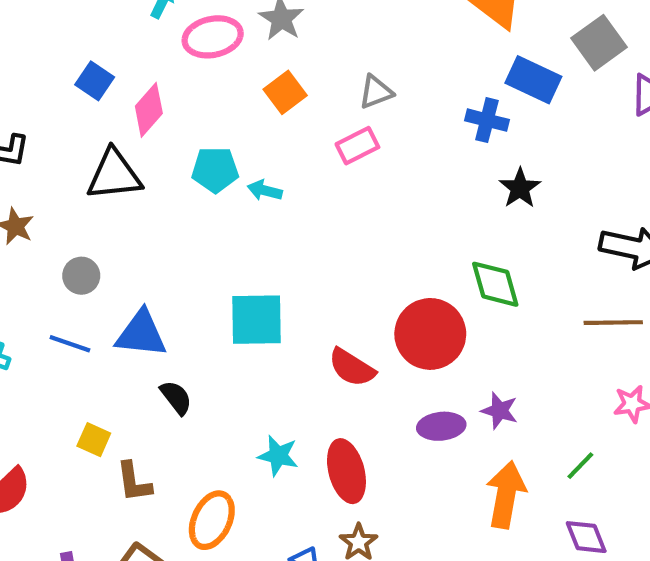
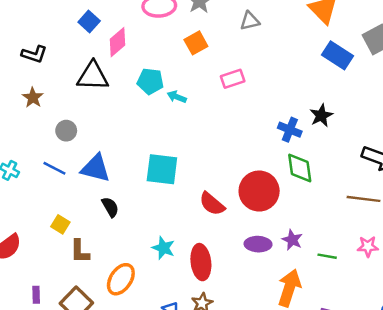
gray triangle: (376, 92) -> (250, 21), moved
blue cross: (487, 120) -> (290, 130), moved
green line: (580, 466) -> (327, 256), moved, turned 48

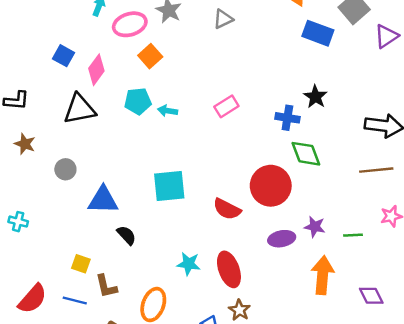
orange square: (196, 43) -> (150, 56), moved
pink rectangle: (233, 79) -> (226, 106), moved
blue line: (54, 168) -> (75, 300), moved

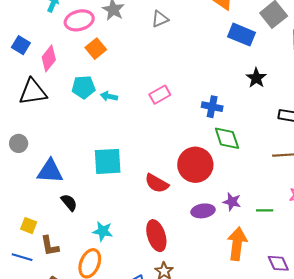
black star: (315, 97) -> (256, 78), moved
cyan star: (189, 264) -> (103, 231), moved

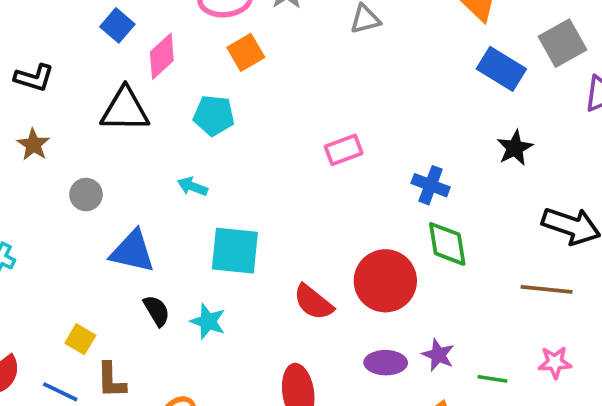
cyan arrow: (109, 96) -> (192, 187), moved
cyan star: (103, 231) -> (208, 321), moved

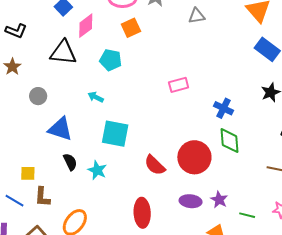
yellow square: (80, 339) -> (28, 173), turned -35

